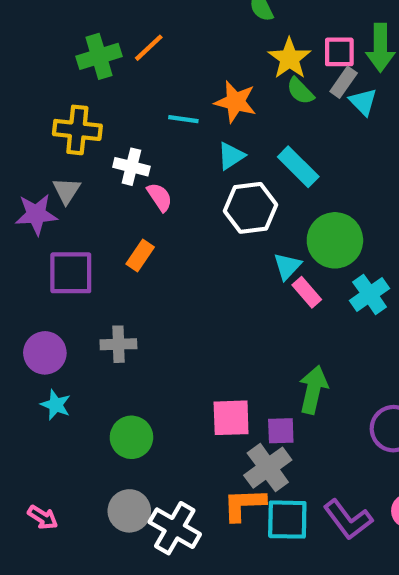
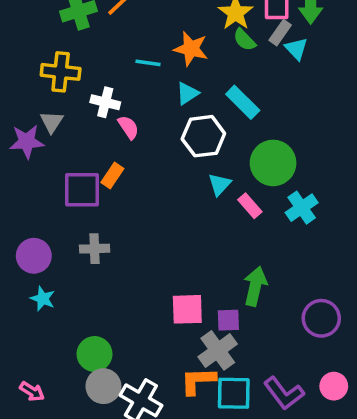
cyan triangle: (287, 266) -> (219, 184), moved
purple square: (71, 273) -> (82, 190), moved
green circle: (131, 437) -> (95, 354), moved

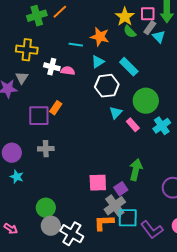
pink semicircle: (128, 127) -> (68, 71), moved, turned -48
purple square: (228, 320) -> (121, 189), turned -32
cyan square: (234, 393) -> (128, 218), moved

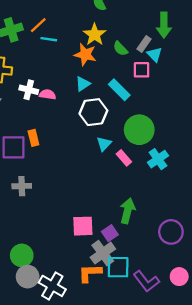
pink square: (148, 14) -> (142, 70), moved
yellow star: (125, 17) -> (95, 35), moved
cyan line: (76, 45) -> (49, 39), moved
orange rectangle: (56, 108) -> (33, 138), turned -48

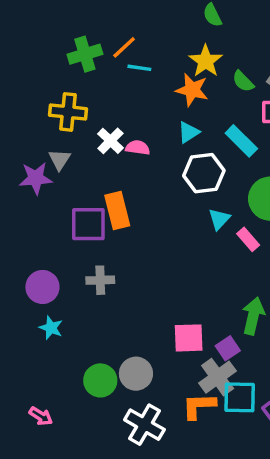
white cross: (29, 90) -> (110, 141), turned 30
orange rectangle: (33, 138) -> (117, 211), size x1.5
gray circle: (28, 277) -> (136, 374), moved

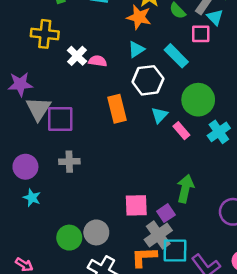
gray triangle: (59, 160) -> (38, 109), moved, size x1.5
orange rectangle: (117, 211) -> (117, 109), moved

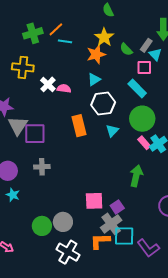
orange star: (139, 17) -> (96, 54), turned -30
cyan rectangle: (176, 56) -> (137, 88), moved
pink rectangle: (181, 131) -> (144, 143), moved
green arrow: (185, 189) -> (136, 176), moved

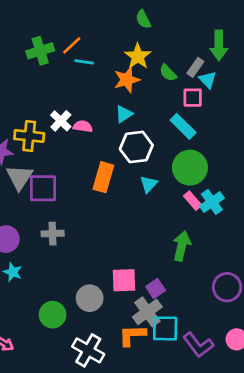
yellow cross: (23, 67) -> (29, 136), moved
orange rectangle: (79, 126) -> (103, 177), turned 30
gray circle: (63, 222) -> (90, 298), moved

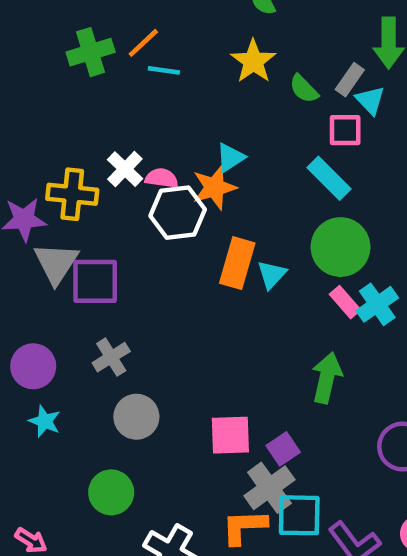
orange star: (127, 80) -> (214, 187), moved
white hexagon: (136, 147) -> (178, 213), moved
orange rectangle: (103, 177) -> (237, 263), moved
gray cross: (53, 234) -> (111, 357), turned -30
gray circle: (90, 298) -> (136, 417), moved

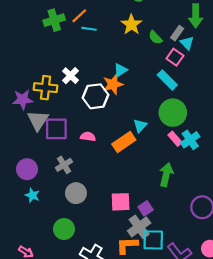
pink square: (345, 130) -> (175, 57), turned 35
pink semicircle: (162, 178) -> (88, 137), moved
orange rectangle: (237, 263) -> (124, 142), moved, turned 40

